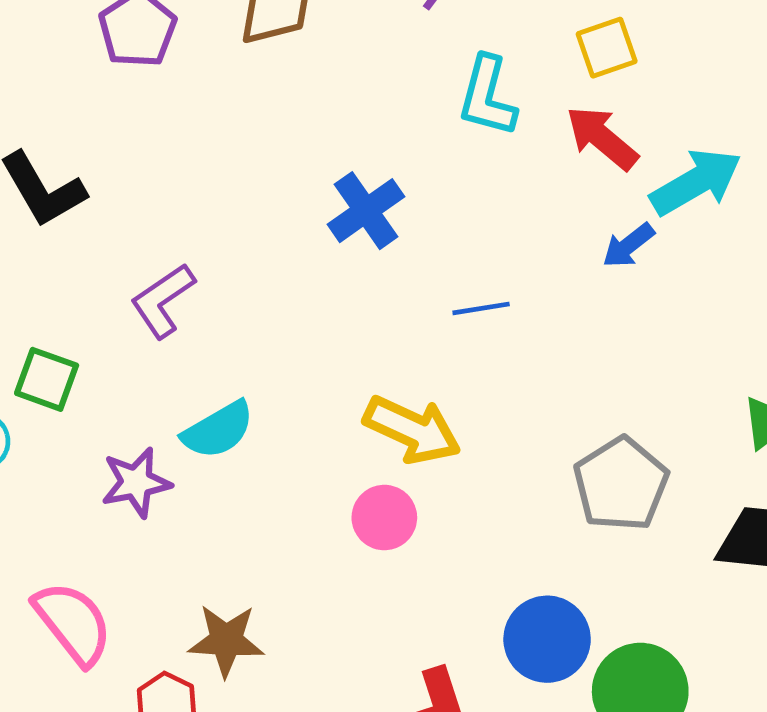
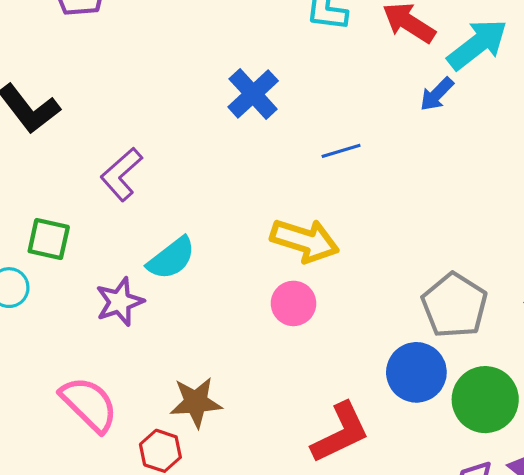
gray pentagon: (621, 484) -> (454, 305), moved

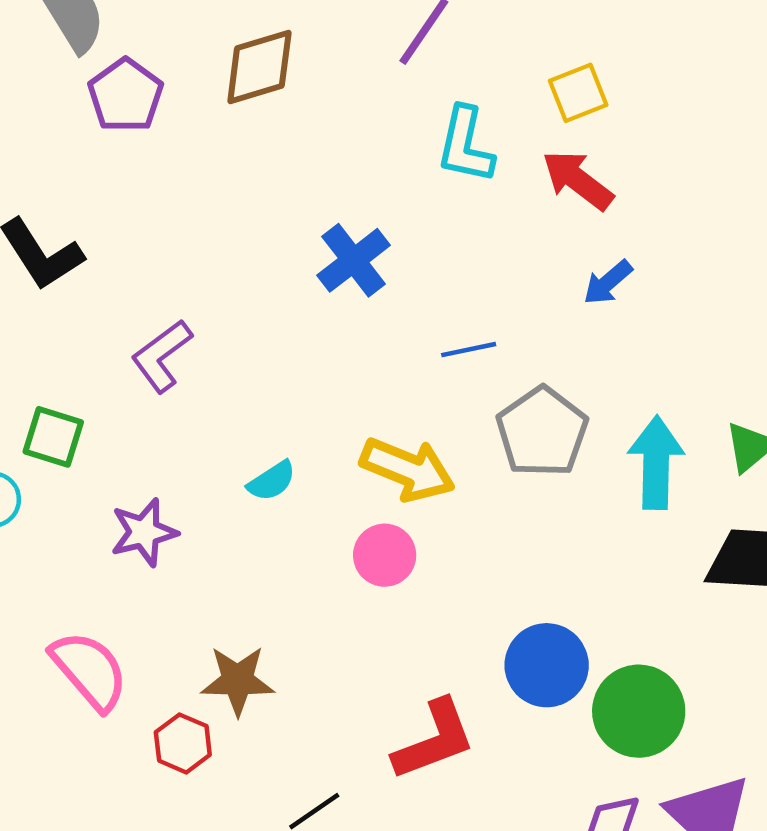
cyan arrow: (477, 44) -> (656, 463), moved, turned -56
cyan semicircle: (171, 258) -> (272, 481), moved, size x0.7
gray pentagon: (454, 305) -> (542, 432), moved

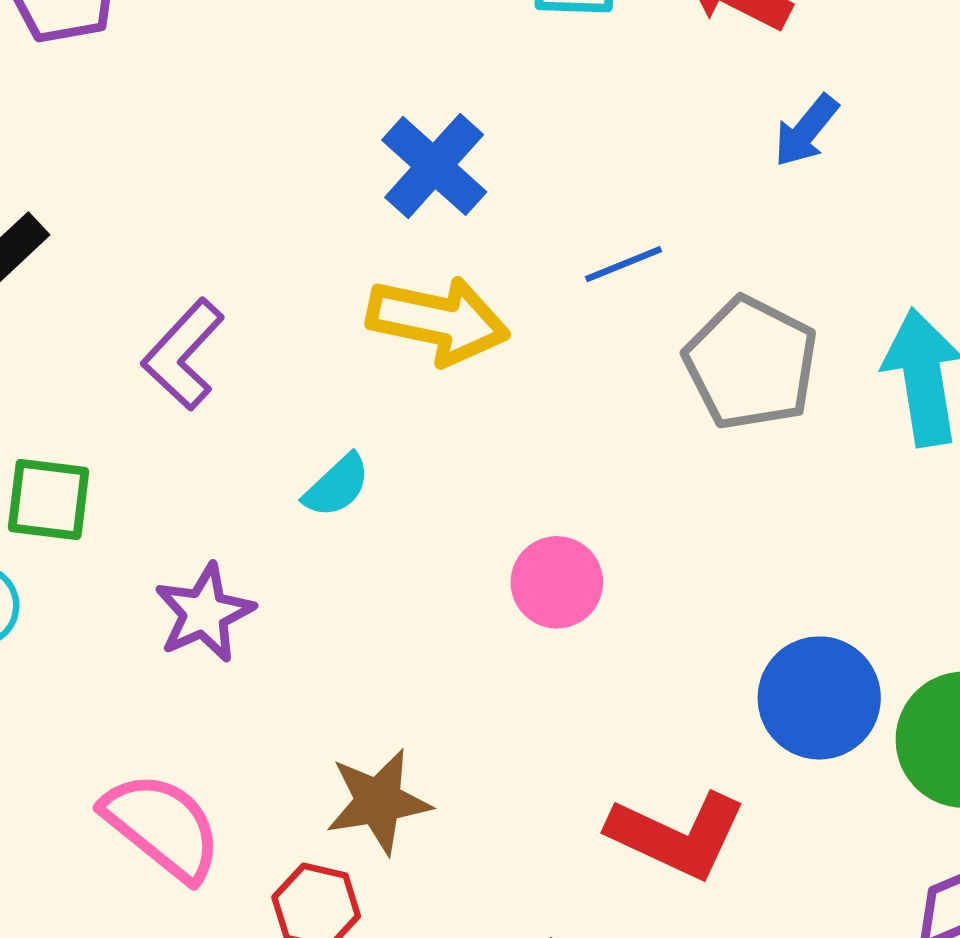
yellow arrow: (408, 469) -> (438, 320), moved
cyan semicircle: (272, 481) -> (337, 486), moved
red L-shape: (434, 740) -> (677, 835), turned 56

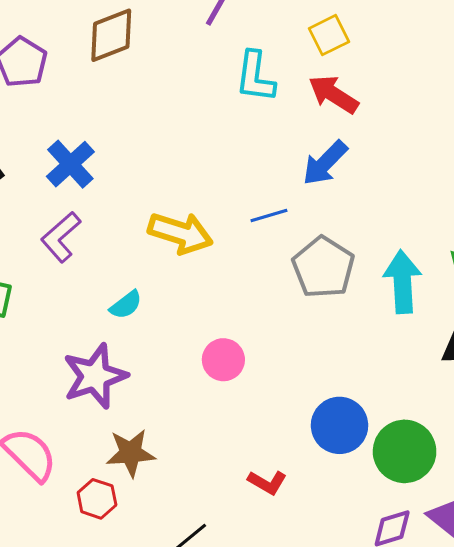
blue arrow: (806, 131) -> (325, 163), moved, size x1.4
blue cross: (434, 166) -> (70, 164), moved
purple star: (204, 613) -> (95, 376), moved, size x1.4
red L-shape: (677, 835) -> (267, 482), size x0.6

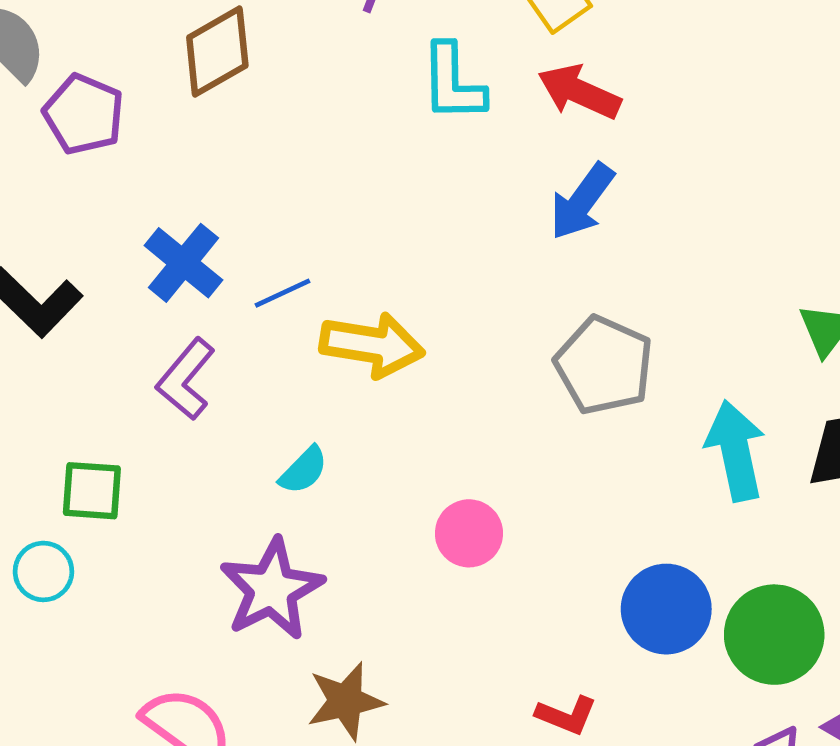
blue line: (269, 215) -> (282, 293), moved
cyan arrow: (402, 282) -> (736, 451), moved

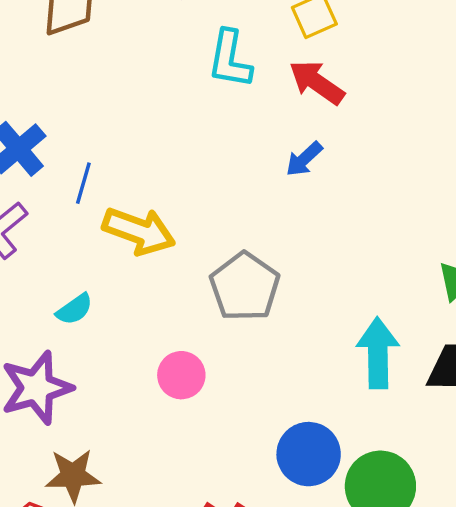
blue arrow: (582, 201) -> (304, 159), size x0.7
blue line: (282, 293) -> (83, 183), turned -60
gray pentagon: (604, 365) -> (245, 287), moved

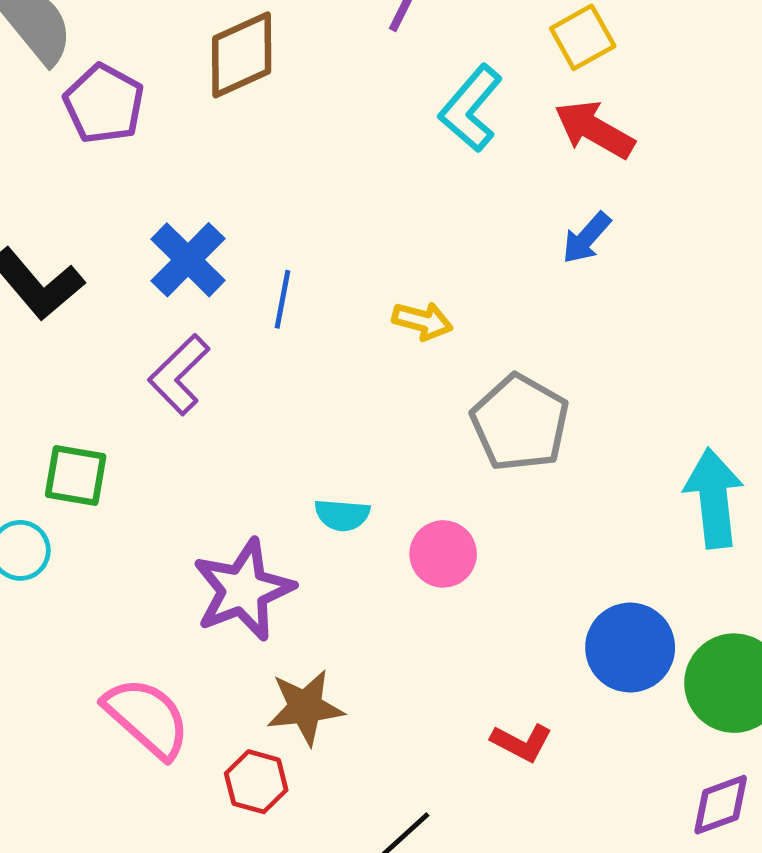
cyan L-shape: (230, 59) -> (471, 108), turned 36
yellow arrow: (139, 231) -> (422, 321), moved, size x0.6
cyan semicircle: (74, 309) -> (342, 515), moved, turned 45

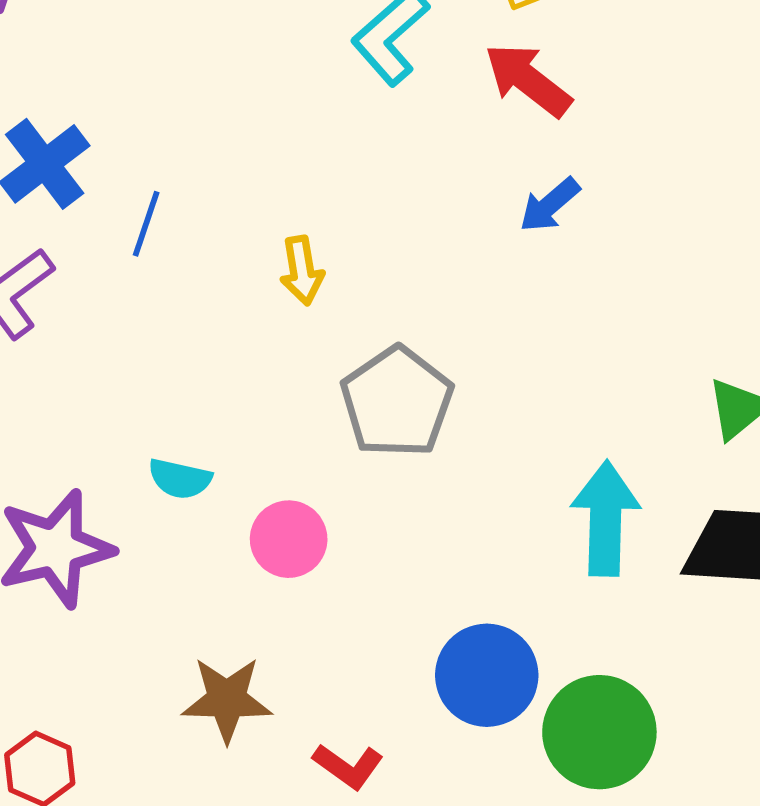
blue arrow: (586, 238) -> (550, 205), moved
yellow arrow: (422, 321) -> (302, 271), turned 58
brown star: (305, 707) -> (227, 699), moved

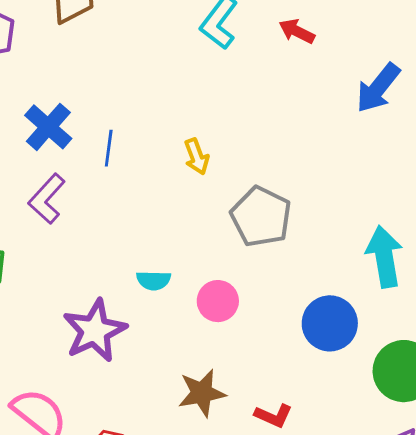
red arrow: (528, 80) -> (297, 31), size x0.7
blue arrow: (550, 205) -> (378, 88), moved, size x1.5
blue circle: (487, 675) -> (330, 323), moved

